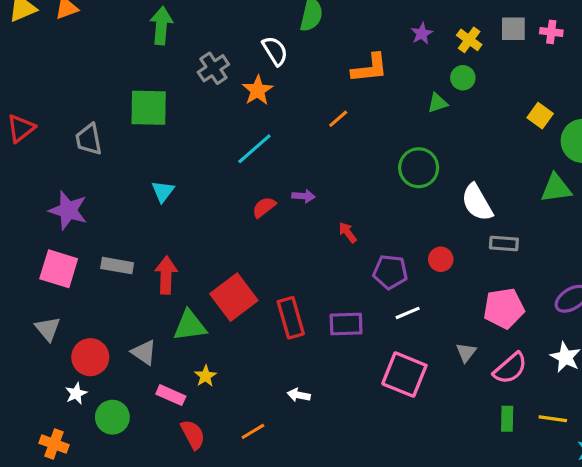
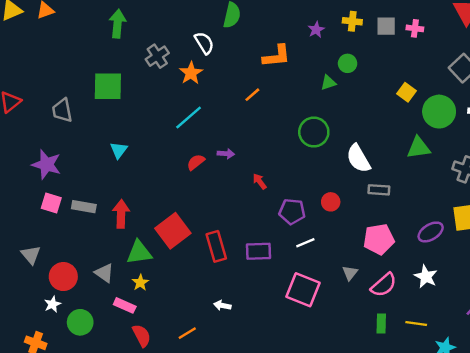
yellow cross: (469, 40) -> (352, 21), moved, turned -30
pink square: (59, 269) -> (51, 203), moved, size x0.7
yellow star: (206, 376) -> (140, 283), moved

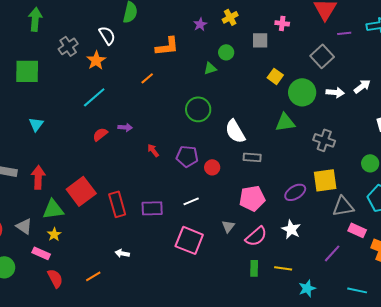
yellow cross: (352, 21) -> (230, 17), turned -35
gray square: (386, 26) -> (260, 40), moved
purple pentagon: (292, 211) -> (187, 156), moved

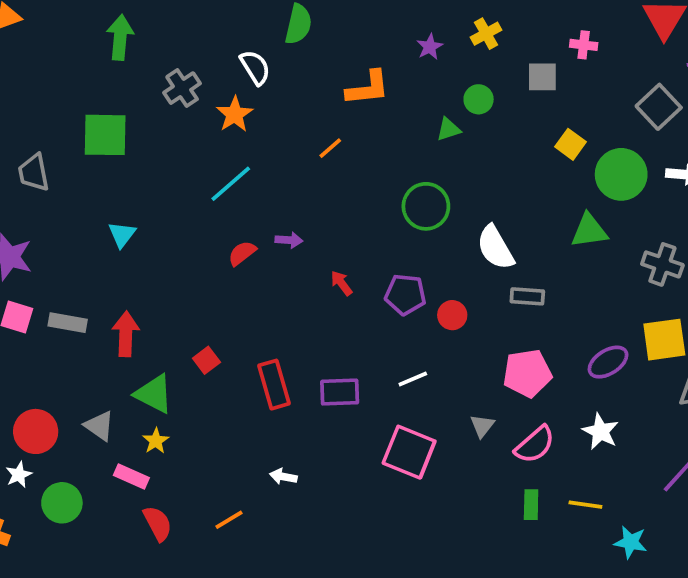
red square: (81, 191) -> (206, 360), size x0.5
green triangle: (53, 209) -> (154, 394), turned 35
cyan star: (307, 288) -> (631, 542), turned 30

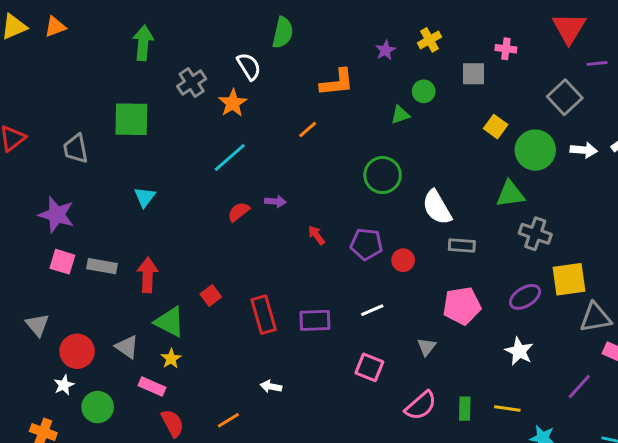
gray cross: (662, 264) -> (535, 234), moved
pink semicircle: (535, 445) -> (421, 406), moved
pink square: (409, 452) -> (369, 367), size x0.7

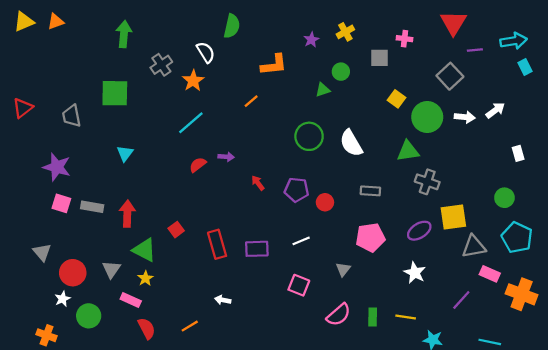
white semicircle: (437, 207) -> (351, 143), moved
gray triangle: (127, 347) -> (111, 269), turned 30

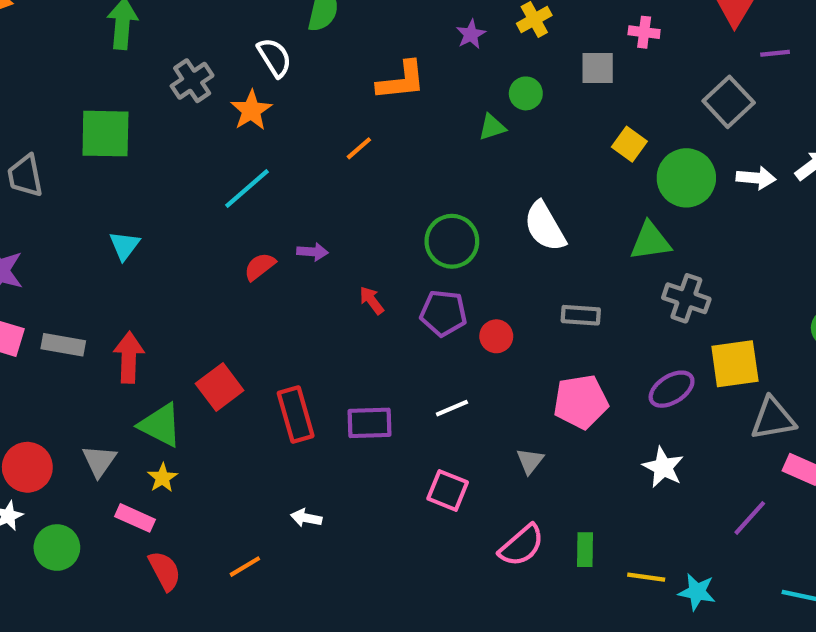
green circle: (309, 136) -> (452, 241), moved
red square: (176, 230) -> (220, 387), size x1.5
yellow line: (406, 317) -> (646, 577), moved

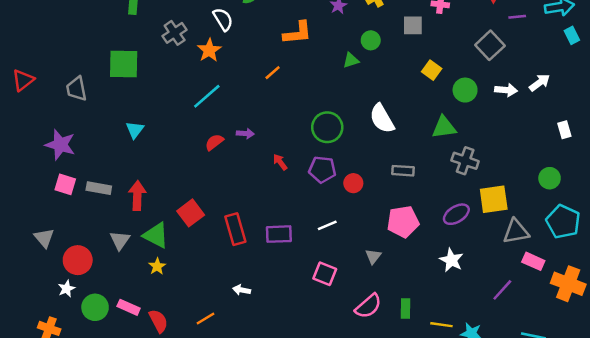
green circle: (686, 178) -> (465, 90), size x0.7
gray triangle: (99, 461) -> (120, 240), moved
pink rectangle: (135, 518) -> (129, 307), moved

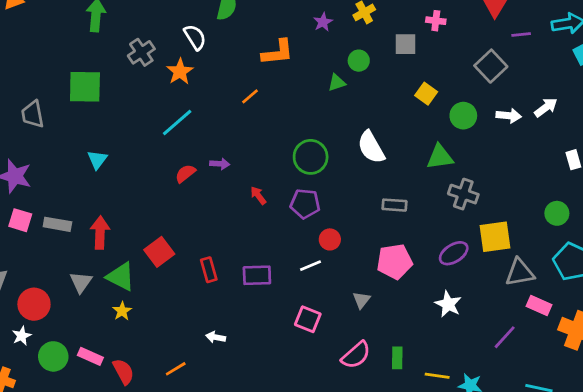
red circle: (353, 183) -> (330, 239), moved
red rectangle: (235, 229) -> (209, 270), size x0.7

